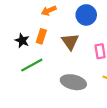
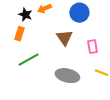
orange rectangle: (41, 36) -> (19, 34), moved
black star: (22, 41) -> (25, 15), moved

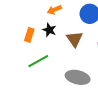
black star: (25, 15) -> (49, 30), moved

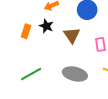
green line: (38, 61) -> (31, 74), moved

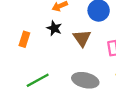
orange rectangle: (26, 31) -> (24, 39), moved

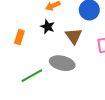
gray ellipse: (85, 80) -> (62, 63), moved

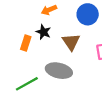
orange rectangle: (19, 37) -> (26, 43), moved

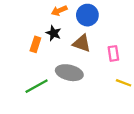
blue circle: (88, 14) -> (87, 15), moved
brown triangle: (71, 42) -> (82, 43), turned -36

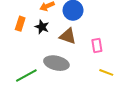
orange rectangle: (35, 44) -> (20, 24), moved

